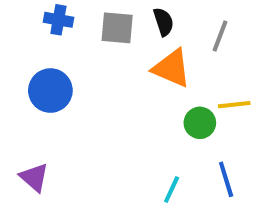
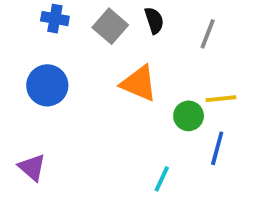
gray square: (117, 28) -> (110, 26), turned 36
orange triangle: (172, 68) -> (139, 83), moved
blue line: (226, 179) -> (217, 148), moved, turned 32

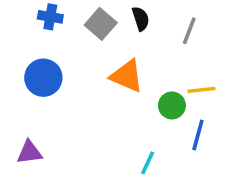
purple triangle: (32, 167) -> (29, 152), turned -48

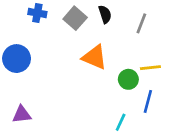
blue circle: (43, 78) -> (17, 59), moved
cyan line: (148, 163) -> (121, 122), moved

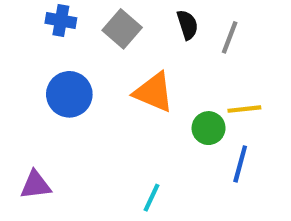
black semicircle: (105, 14) -> (187, 25), moved
blue circle: (17, 59) -> (69, 94), moved
cyan line: (121, 122) -> (152, 198), moved

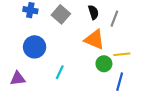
orange triangle: (154, 92) -> (94, 40), moved
purple triangle: (36, 185) -> (18, 78), moved
cyan line: (152, 198) -> (60, 72), moved

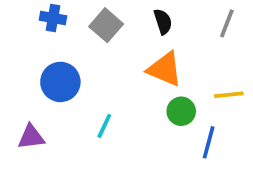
gray line: (114, 19) -> (227, 23), moved
yellow line: (122, 54) -> (229, 95), moved

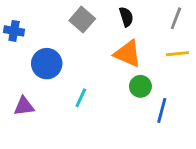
blue cross: (53, 18) -> (14, 31), moved
yellow line: (229, 95) -> (177, 54), moved

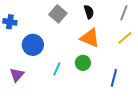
yellow line: (177, 54) -> (125, 38), turned -35
green circle: (140, 86) -> (83, 63), moved
purple triangle: (24, 106) -> (17, 75), turned -42

